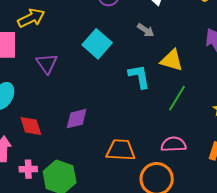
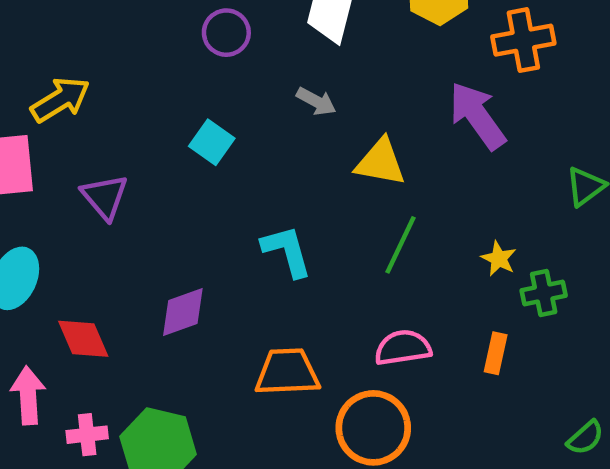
cyan square: (97, 44) -> (212, 142), size x0.7
cyan L-shape: (139, 76) -> (287, 251), moved

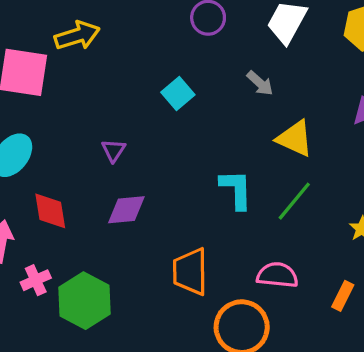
purple triangle: (105, 197) -> (113, 150), moved, size x0.7
cyan L-shape: (287, 251) -> (236, 189), moved
orange trapezoid: (287, 372) -> (190, 272), turned -102
pink cross: (87, 435) -> (36, 280), turned -32

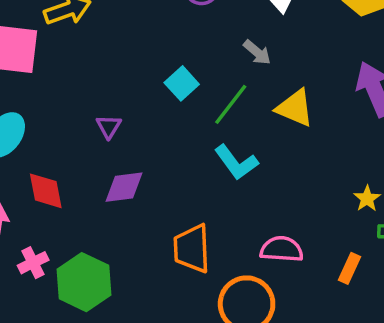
cyan square: (178, 93) -> (182, 83), moved
cyan L-shape: (236, 189) -> (236, 162), turned 147
green line: (294, 201) -> (231, 104), moved

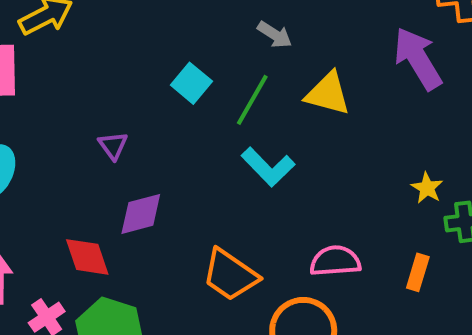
red diamond: (46, 191) -> (87, 257), moved
orange trapezoid: (192, 249) -> (230, 275), turned -45

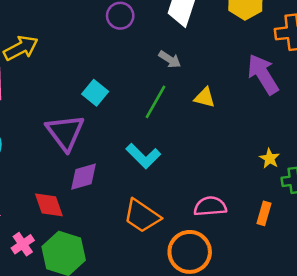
cyan square: (191, 83) -> (95, 93), moved
yellow triangle: (328, 94) -> (205, 98), size x0.7
purple triangle: (113, 146) -> (65, 132), size x2.0
cyan L-shape: (268, 167) -> (143, 156), moved

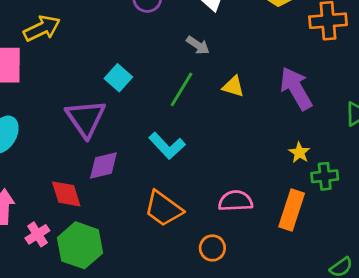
purple arrow: (263, 74) -> (296, 89), moved
orange rectangle: (264, 213) -> (292, 210), size x1.6
orange circle: (190, 252) -> (212, 248), size x0.6

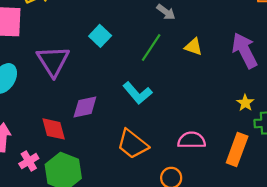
purple triangle: (86, 118) -> (53, 61), moved

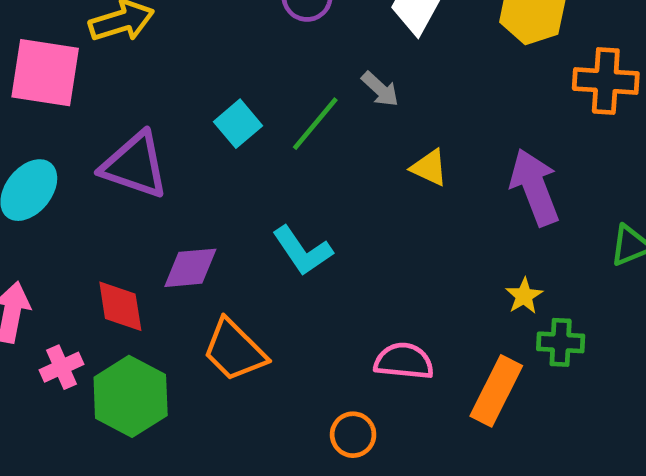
green line: (151, 47) -> (315, 124), moved
purple triangle: (53, 61) -> (135, 165), turned -45
orange trapezoid: (133, 144) -> (234, 350), moved

